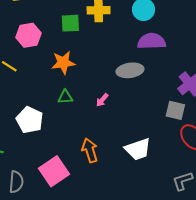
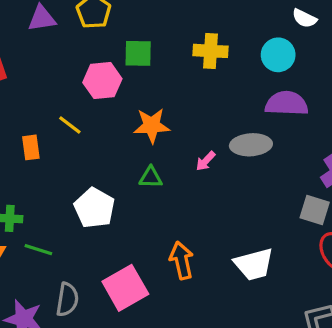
green square: (70, 23) -> (138, 53), moved
pink arrow: (102, 100) -> (206, 161), moved

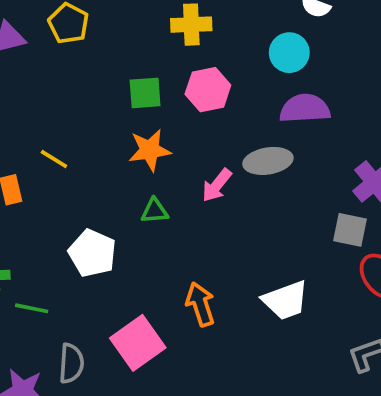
yellow cross: (210, 51) -> (191, 25), moved
green square: (138, 53) -> (145, 93), moved
pink hexagon: (102, 81) -> (208, 90), moved
pink arrow: (206, 161) -> (217, 185), size x1.4

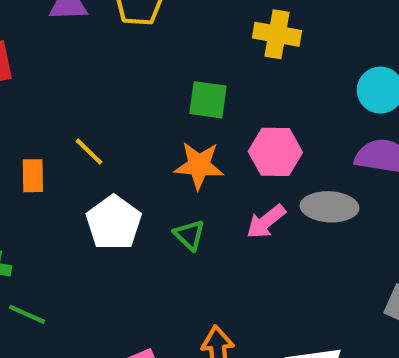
pink hexagon: (208, 90) -> (275, 152), moved
green triangle: (155, 211) -> (189, 235), turned 36
white pentagon: (92, 253) -> (114, 223), moved

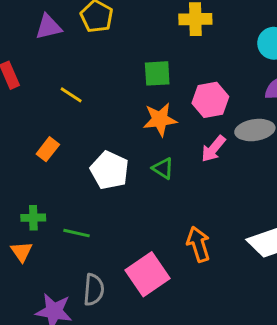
yellow line: (89, 152) -> (71, 95), moved
orange rectangle: (33, 176) -> (48, 149), turned 50
green line: (27, 314) -> (77, 233), moved

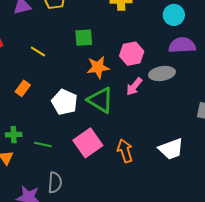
green square: (157, 73) -> (84, 38), moved
green triangle: (163, 168) -> (100, 100), size x1.8
pink square: (147, 274) -> (88, 143), moved

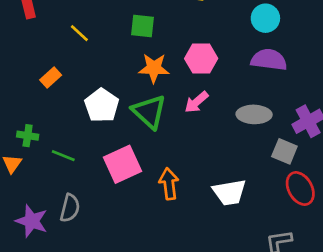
gray ellipse: (162, 74) -> (254, 114), moved

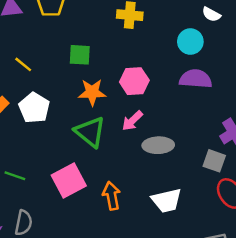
white pentagon: (102, 105) -> (34, 108), moved
gray ellipse: (254, 114) -> (158, 145), moved

